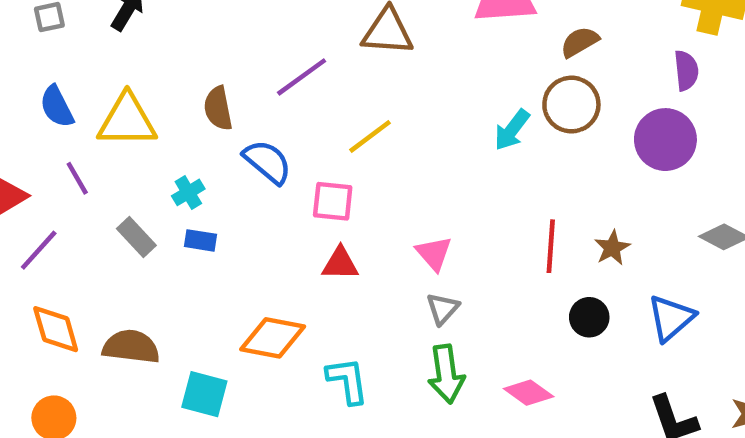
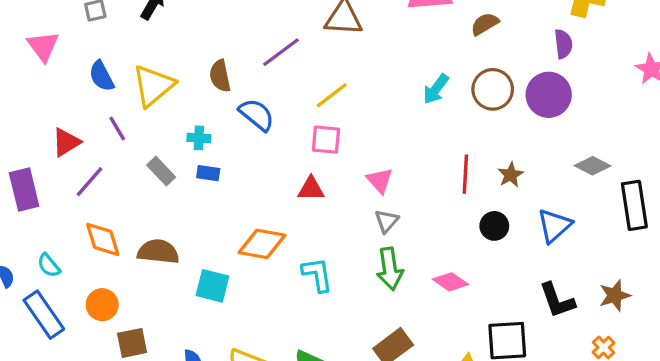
brown circle: (571, 105) -> (493, 89), moved
yellow triangle: (127, 120) -> (153, 86), turned -39
cyan cross: (188, 192) -> (199, 138), turned 35
pink square: (333, 201) -> (326, 140), moved

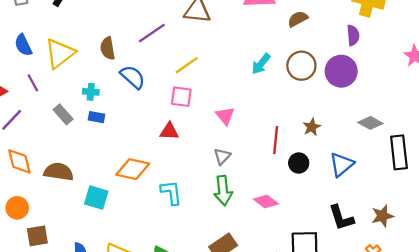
red line: (465, 174) -> (276, 140), moved
pink triangle: (380, 180) -> (225, 116), moved

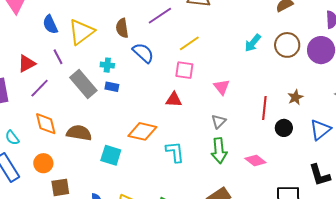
gray rectangle: (63, 114) -> (83, 84), size x1.6

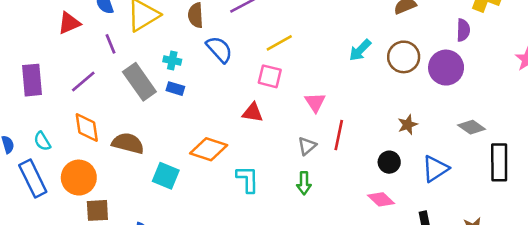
red triangle: (27, 64) -> (69, 23), moved
red line: (264, 108) -> (339, 135), moved
green arrow: (219, 151) -> (304, 183), size x0.7
pink diamond: (255, 160) -> (381, 199), moved
orange circle: (43, 163) -> (79, 178), size x1.4

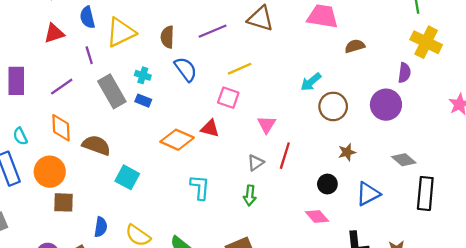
brown circle: (404, 57) -> (333, 106), moved
orange diamond: (209, 149) -> (177, 140), moved

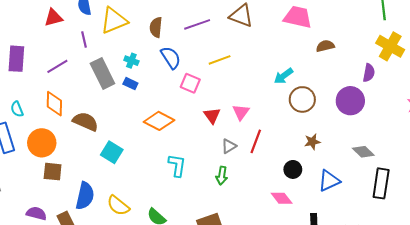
pink square: (228, 98) -> (190, 83), moved
red triangle: (210, 128) -> (212, 116), moved, turned 36
blue semicircle: (101, 227) -> (85, 196), size x1.5

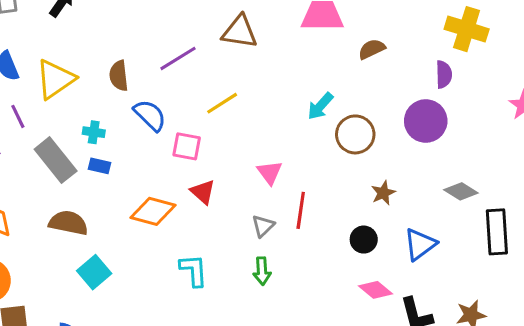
red triangle: (212, 116) -> (203, 192), moved
brown semicircle: (86, 122) -> (68, 223), moved
cyan square: (112, 152) -> (94, 272), turned 30
pink diamond: (282, 198) -> (376, 290), moved

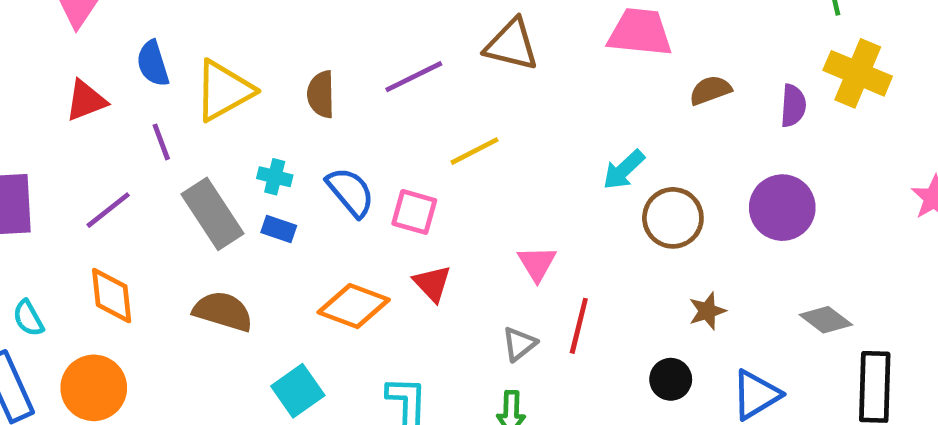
purple semicircle: (444, 74) -> (793, 106), moved
blue semicircle: (150, 115) -> (350, 192), moved
cyan square: (94, 272) -> (298, 391), moved

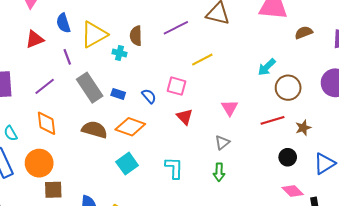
cyan cross: (275, 177) -> (119, 53), moved
blue semicircle: (350, 192) -> (149, 96), moved, size x0.7
orange diamond: (354, 306) -> (130, 127), moved
red line: (579, 326) -> (273, 120), moved, turned 60

